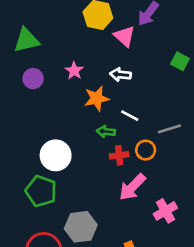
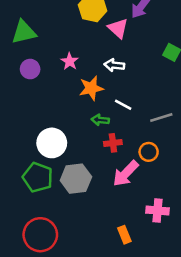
orange circle: (146, 150) -> (149, 152), moved
pink cross: (165, 211) -> (158, 210), moved, turned 35
gray hexagon: (81, 227) -> (76, 179), moved

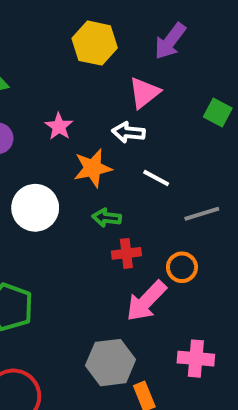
pink triangle: (118, 28) -> (144, 93), moved, turned 40
white line: (123, 105) -> (156, 178), moved
white circle: (52, 143) -> (35, 208), moved
gray hexagon: (76, 179) -> (111, 363), moved

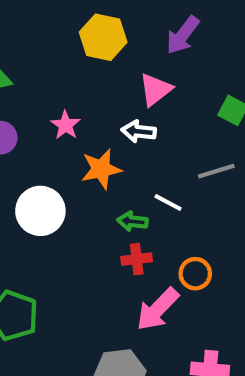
white line: (156, 178) -> (168, 203), moved
gray line: (202, 214) -> (216, 171), moved
green arrow: (107, 218) -> (132, 221), moved

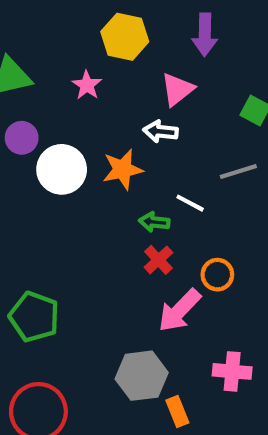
purple arrow: (183, 35) -> (205, 35), turned -36
pink star: (66, 125) -> (87, 85), moved
white circle: (40, 211) -> (62, 169), moved
red cross: (137, 259) -> (158, 260), turned -36

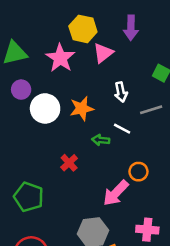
pink star: (87, 85) -> (60, 58), size x1.6
pink triangle: (177, 89) -> (103, 53), moved
white arrow: (161, 131) -> (121, 92), moved, turned -108
red cross: (158, 260) -> (69, 163), moved

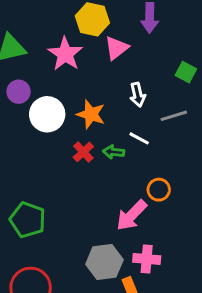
orange star: (82, 108) -> (91, 114), turned 30
red cross: (69, 163) -> (83, 152), moved
pink cross: (147, 230) -> (147, 259), moved

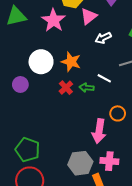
purple circle: (19, 92) -> (20, 84), moved
white arrow: (138, 95) -> (103, 38), moved, turned 77
pink arrow: (132, 215) -> (99, 131), turned -35
green pentagon: (28, 220) -> (28, 150), moved

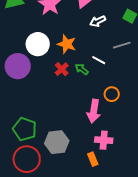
purple circle: (20, 84) -> (18, 66), size x1.6
green arrow: (87, 88) -> (82, 69), turned 32
gray hexagon: (80, 163) -> (57, 142), moved

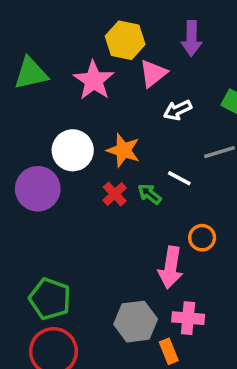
gray hexagon: (57, 142) -> (136, 322), moved

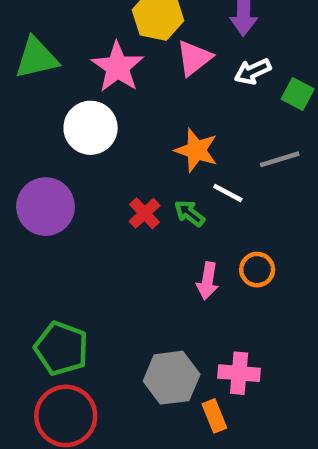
white arrow: (178, 110) -> (253, 71), moved
white circle: (73, 150) -> (91, 128), moved
orange star: (123, 150) -> (196, 150), moved
pink arrow: (171, 267) -> (208, 281), moved, size x0.7

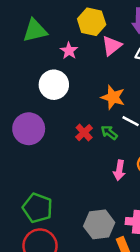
green triangle: (36, 58) -> (35, 31), moved
pink star: (118, 67) -> (69, 51), size x0.6

